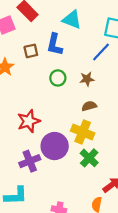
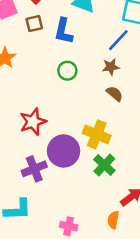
brown square: (31, 51) -> (34, 24), moved
brown star: (87, 79) -> (111, 67), moved
brown semicircle: (89, 106) -> (115, 94), moved, turned 56

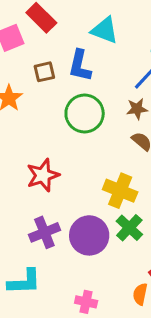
brown square: (34, 24) -> (44, 72), moved
green circle: (67, 71) -> (85, 113), size x1.6
purple circle: (64, 151) -> (89, 235), moved

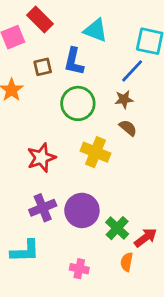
yellow cross: (120, 191) -> (96, 152), moved
green cross: (129, 228) -> (117, 228), moved

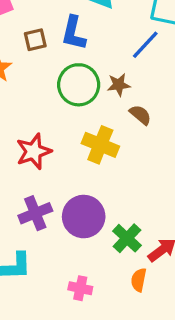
brown star: (124, 99) -> (119, 85), moved

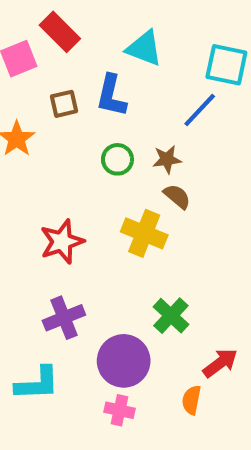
green circle: (79, 85) -> (117, 159), size x0.6
brown semicircle: (140, 115) -> (177, 196), moved
purple circle: (84, 217) -> (124, 361), moved
green cross: (127, 238) -> (171, 316), moved

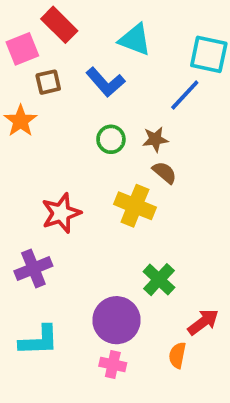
blue L-shape: (111, 96) -> (105, 82), turned -54
brown square: (64, 104) -> (48, 82), moved
purple cross: (64, 318) -> (33, 268), moved

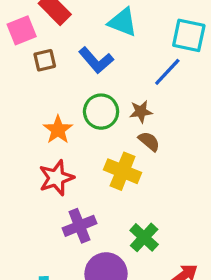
orange star: (21, 121) -> (58, 130), moved
green circle: (111, 139) -> (101, 112), size x1.4
purple cross: (33, 268) -> (79, 226), moved

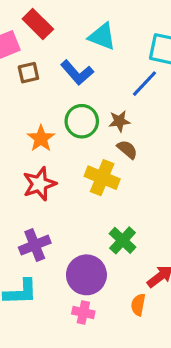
purple cross: (79, 226) -> (35, 245), moved

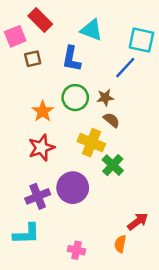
blue L-shape: (77, 73) -> (71, 59), turned 52
green cross: (123, 240) -> (113, 165), moved
purple circle: (86, 275) -> (73, 188), moved

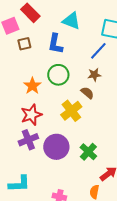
brown star: (105, 98) -> (94, 75), moved
yellow cross: (91, 143) -> (71, 111), turned 30
green cross: (113, 165) -> (88, 152), moved
purple cross: (38, 196) -> (28, 140), moved

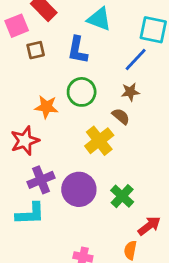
orange star: (32, 86) -> (46, 107), turned -30
red star: (31, 115) -> (25, 141), moved
cyan L-shape: (19, 184) -> (30, 214), moved

